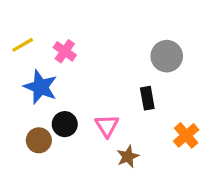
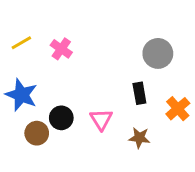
blue star: (40, 87) -> (21, 95), moved
orange cross: (186, 135) -> (178, 109), moved
brown star: (128, 156) -> (139, 138), moved, turned 30

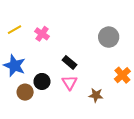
black rectangle: (139, 93) -> (69, 62), moved, turned -40

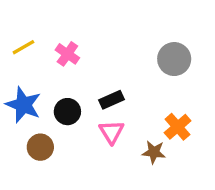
black rectangle: (69, 62) -> (111, 100), turned -64
orange cross: (122, 75) -> (178, 127), moved
black circle: (42, 81) -> (67, 112), moved

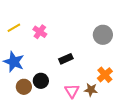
black circle: (67, 112) -> (41, 81), moved
pink triangle: (111, 132) -> (72, 91), moved

